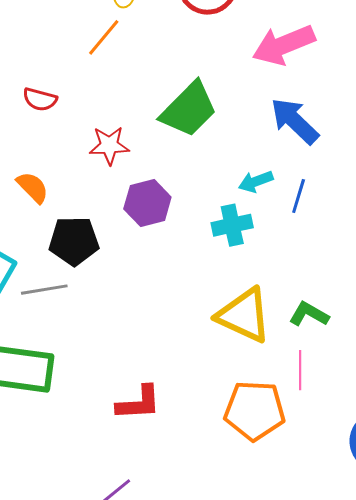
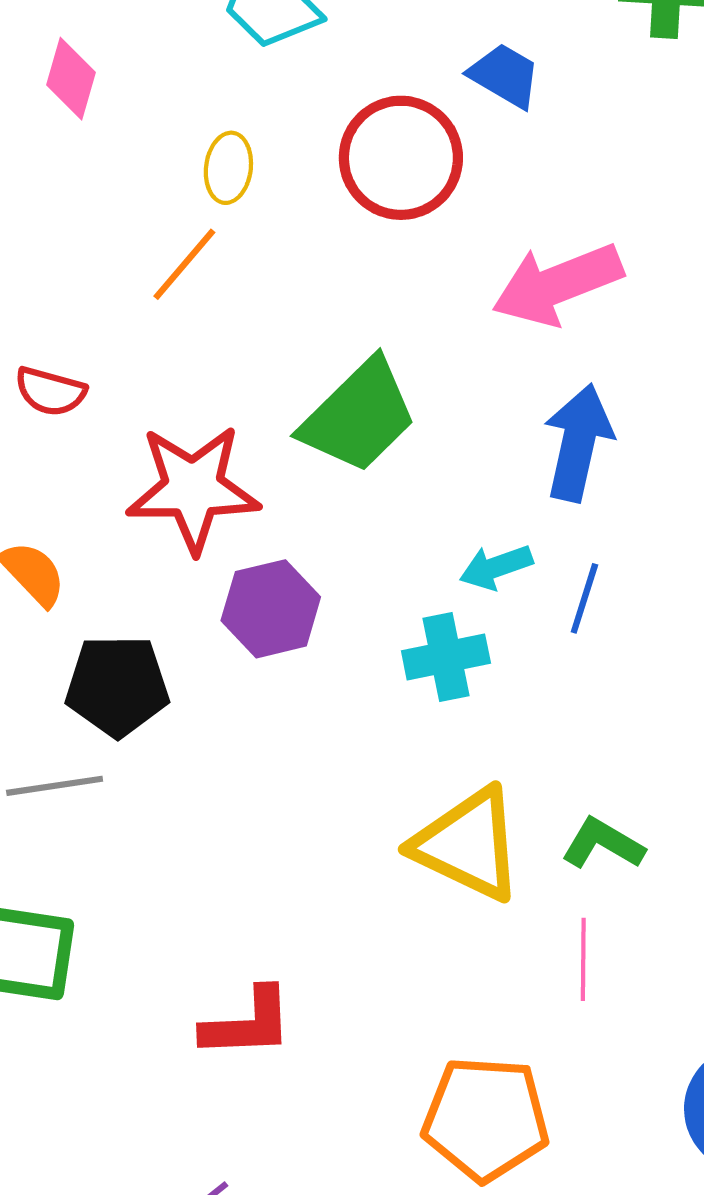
blue arrow: (295, 121) -> (578, 443), turned 58
red star: (109, 145) -> (193, 489), size x1.6
orange pentagon: (255, 410) -> (486, 1119), moved

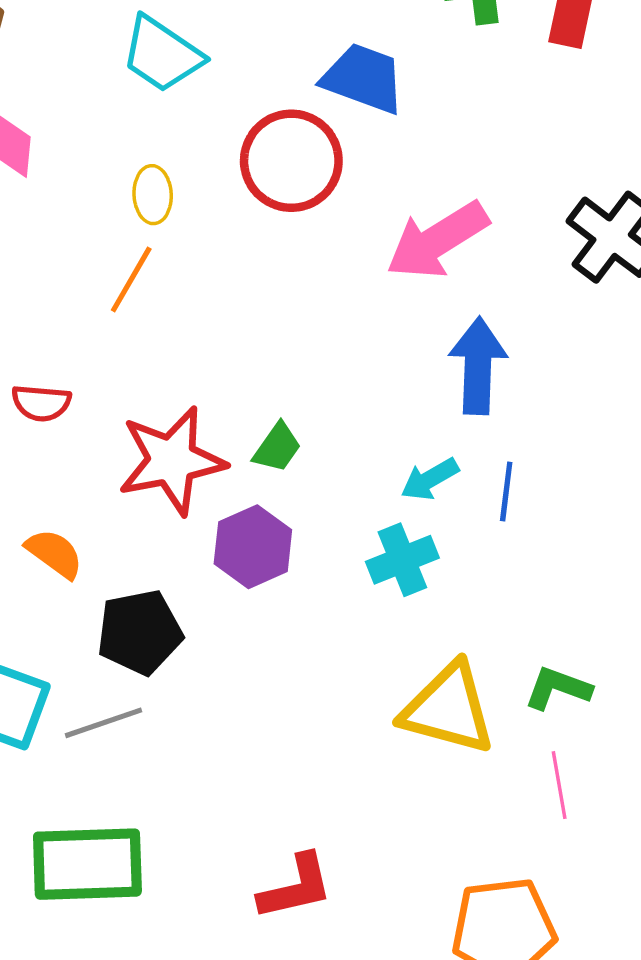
blue trapezoid: (505, 75) -> (363, 78), size x1.4
green trapezoid: (359, 416) -> (277, 447), moved, size x0.5

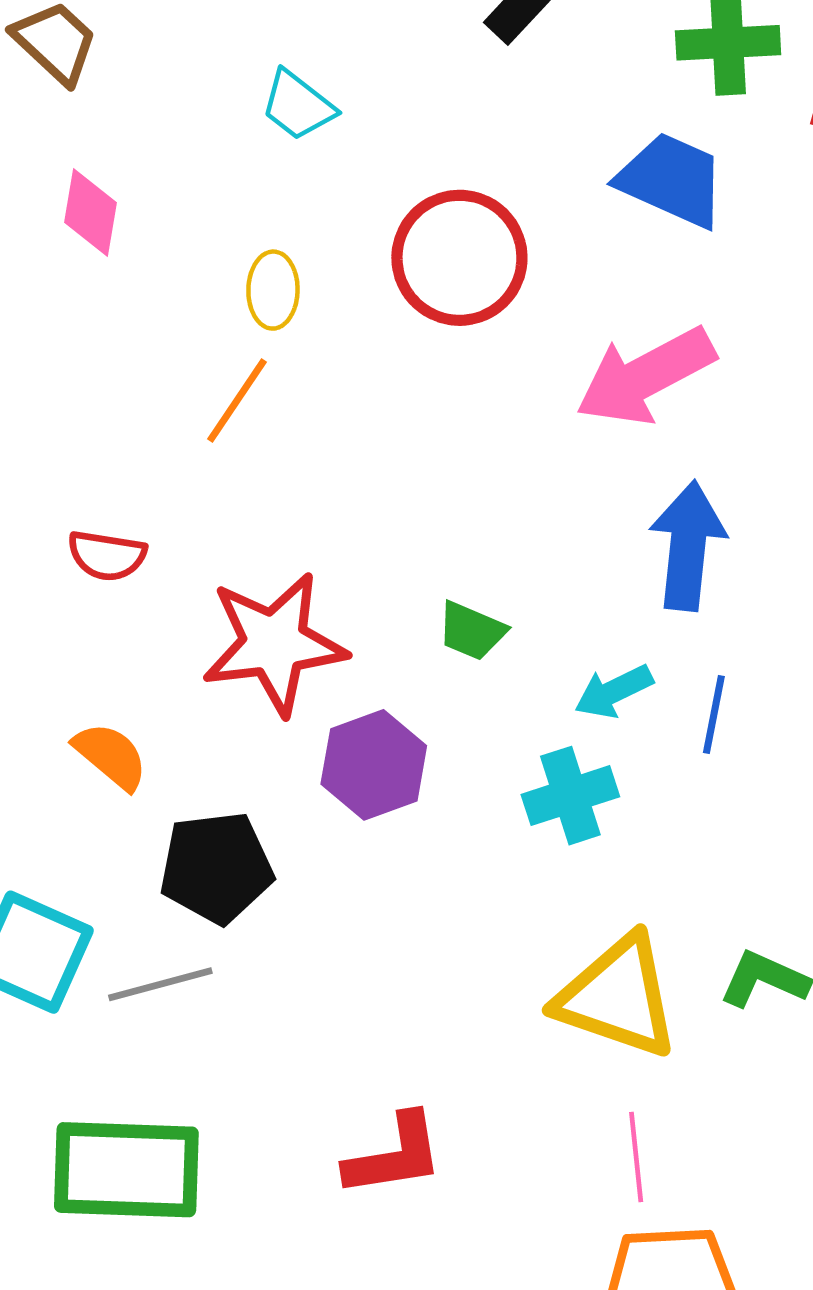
cyan trapezoid: (162, 54) -> (298, 105), size x0.7
blue trapezoid: (363, 78) -> (672, 180), moved
green trapezoid: (277, 447) -> (472, 631), moved, turned 74
pink line: (559, 785) -> (636, 1157), moved
red L-shape: (296, 887) -> (394, 1155), moved

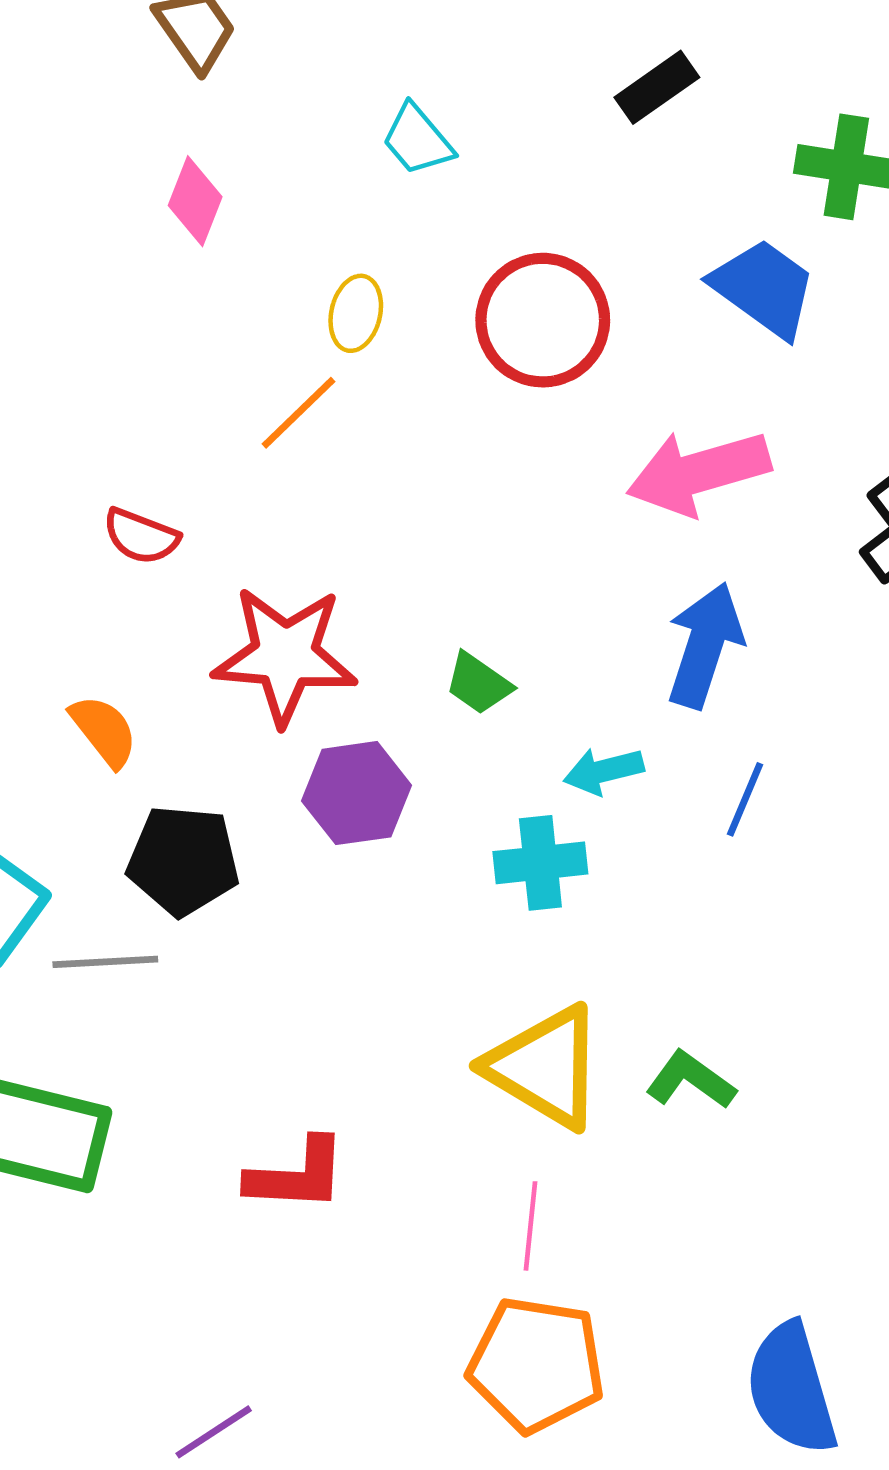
blue line: (714, 715) -> (745, 799), moved

